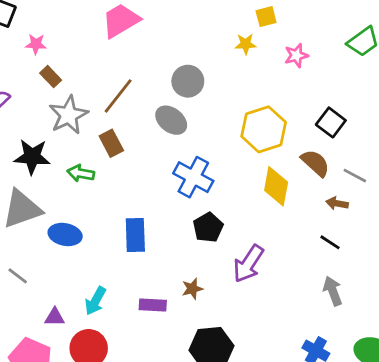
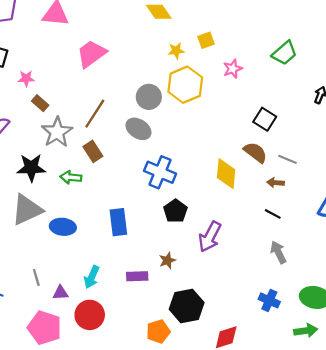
yellow star: (246, 44) -> (176, 51), moved
yellow hexagon: (264, 129) -> (185, 85), moved
gray line: (18, 276) -> (36, 277), moved, turned 42

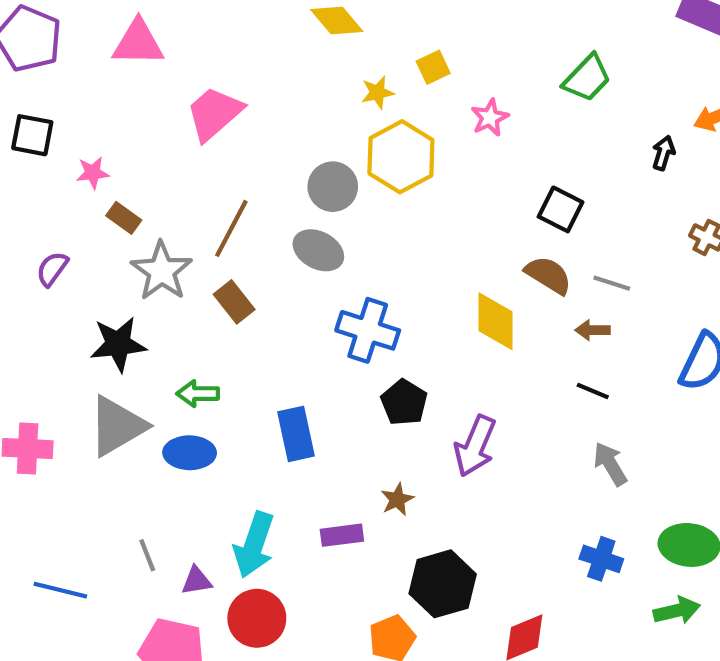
green arrow: (71, 177) -> (198, 394), moved
cyan arrow: (92, 277) -> (254, 545), size x1.4

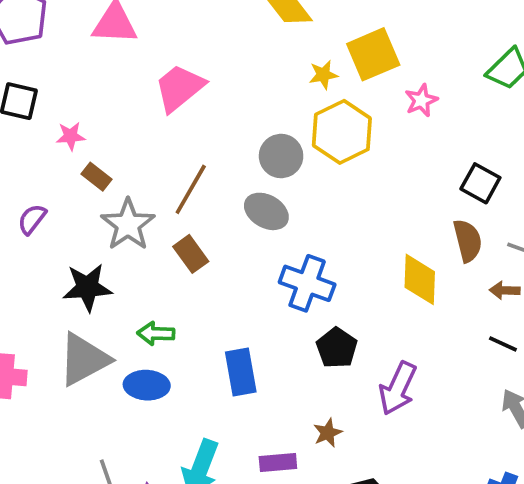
yellow square: (433, 67) -> (373, 54), size x1.8
brown semicircle: (548, 275) -> (468, 241), turned 42

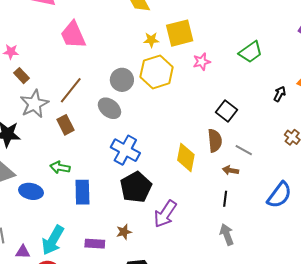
pink trapezoid: (179, 88) -> (73, 35), turned -84
green arrow: (156, 333) -> (60, 167), moved
black line: (503, 344) -> (225, 199), turned 63
black pentagon: (337, 348) -> (136, 187), size x1.4

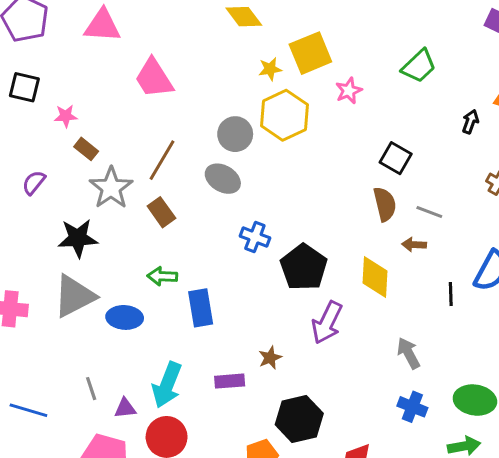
blue cross: (125, 150) -> (255, 237), size x0.7
yellow diamond: (186, 157) -> (375, 277), moved
black pentagon: (136, 187) -> (304, 267), moved
black line: (225, 199) -> (451, 294), moved
gray arrow: (227, 234) -> (408, 353), moved

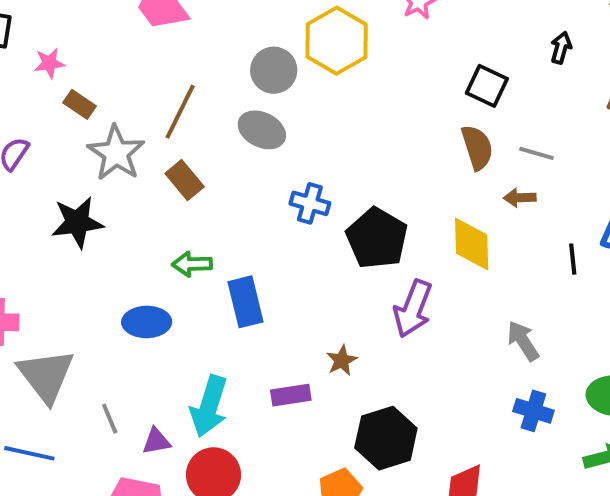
black arrow: (470, 122) -> (561, 48), moved
gray triangle: (74, 296) -> (46, 376), moved, turned -36

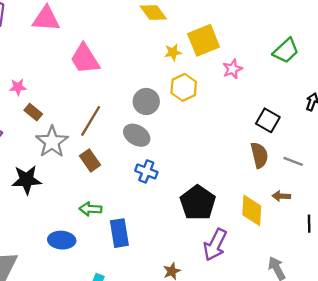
yellow hexagon: (337, 41) -> (184, 87), size x0.7
brown arrow: (520, 198) -> (281, 196), moved
blue cross: (310, 203) -> (146, 171), moved

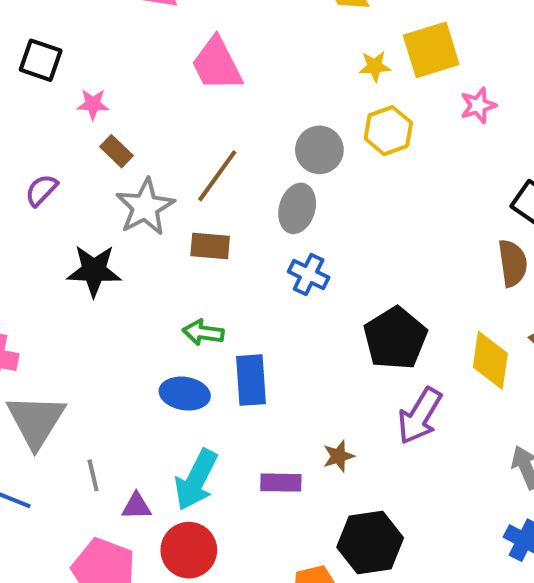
gray ellipse: (137, 135) -> (297, 208), turned 70
brown rectangle: (90, 160) -> (210, 246), turned -55
blue ellipse: (62, 240) -> (185, 394), moved

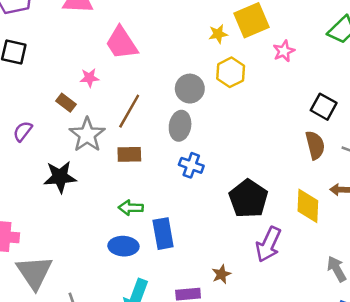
pink star: (93, 104) -> (89, 78), moved

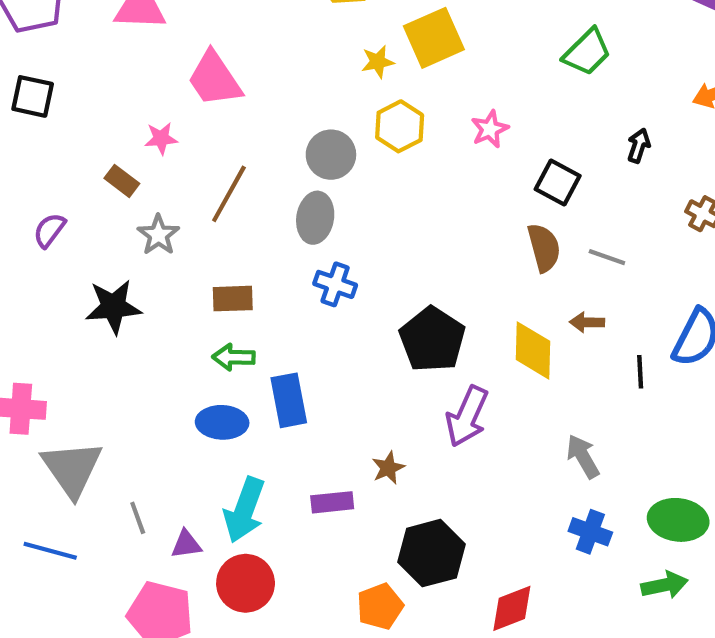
pink star: (284, 51) -> (490, 129), moved
gray star: (87, 135) -> (158, 235), size x0.7
brown rectangle: (129, 154) -> (233, 299), moved

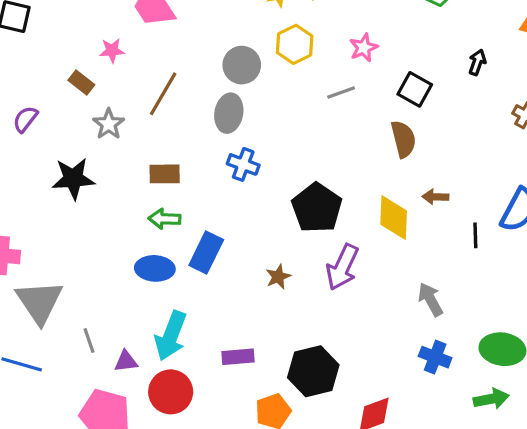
gray line: (607, 257) -> (341, 92), moved, turned -40
blue rectangle: (289, 400) -> (206, 253), turned 36
brown star: (388, 468) -> (278, 277), moved
purple rectangle: (332, 502) -> (238, 357), moved

